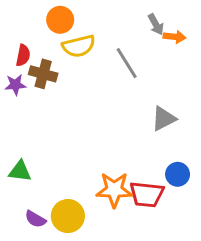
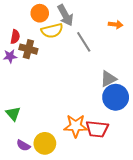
gray arrow: (156, 24) -> (65, 15), moved, size x1.5
green triangle: (20, 171) -> (13, 114), turned 42
blue circle: (178, 174) -> (116, 97), moved, size x1.6

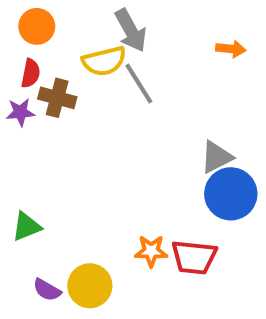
orange circle: (40, 13) -> (37, 26), moved
gray line: (84, 42) -> (139, 84), moved
green triangle: (13, 114) -> (27, 227), turned 49
orange star: (76, 126) -> (151, 251), size x0.7

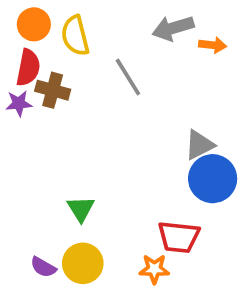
gray arrow: (131, 30) -> (173, 28), moved, turned 102
yellow semicircle: (104, 61) -> (75, 36), moved, turned 90
red semicircle: (31, 73) -> (28, 68), size x1.4
green triangle: (27, 227) -> (81, 209), moved, turned -40
orange star: (151, 251) -> (154, 269), moved

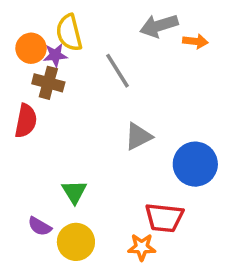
orange circle: (34, 24) -> (31, 48), moved
red semicircle: (28, 68) -> (26, 121), moved
purple star: (19, 103) -> (55, 55), moved
gray triangle: (199, 145) -> (138, 136), moved
purple semicircle: (43, 267) -> (40, 226), moved

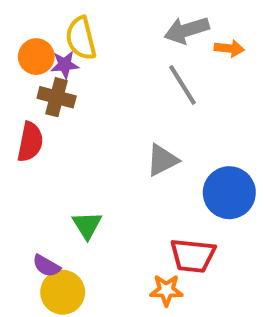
gray line: (117, 71) -> (183, 85), moved
yellow circle: (76, 242) -> (63, 292), moved

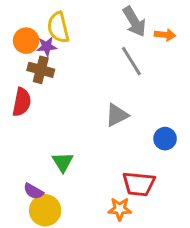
gray arrow: (187, 30) -> (134, 22), turned -104
blue circle: (229, 193) -> (165, 139), size x0.6

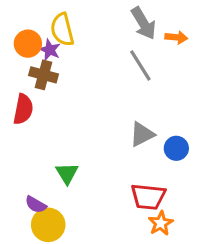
purple star: (47, 46) -> (50, 50), turned 30
gray triangle: (117, 115) -> (142, 134), moved
orange star: (120, 209) -> (161, 223), moved, turned -30

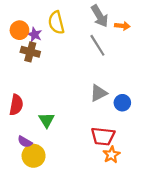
yellow semicircle: (62, 30) -> (56, 23), moved
red semicircle: (23, 109) -> (16, 105), moved

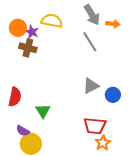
yellow semicircle: (56, 23) -> (52, 21), turned 115

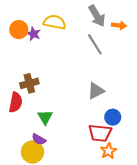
brown cross: (28, 48) -> (29, 83), moved, turned -30
blue circle: (113, 95) -> (113, 117), moved
purple semicircle: (23, 131) -> (39, 139), moved

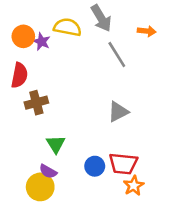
gray arrow: (97, 16) -> (101, 18), moved
red semicircle: (16, 102) -> (19, 75), moved
blue circle: (113, 117) -> (95, 166), moved

